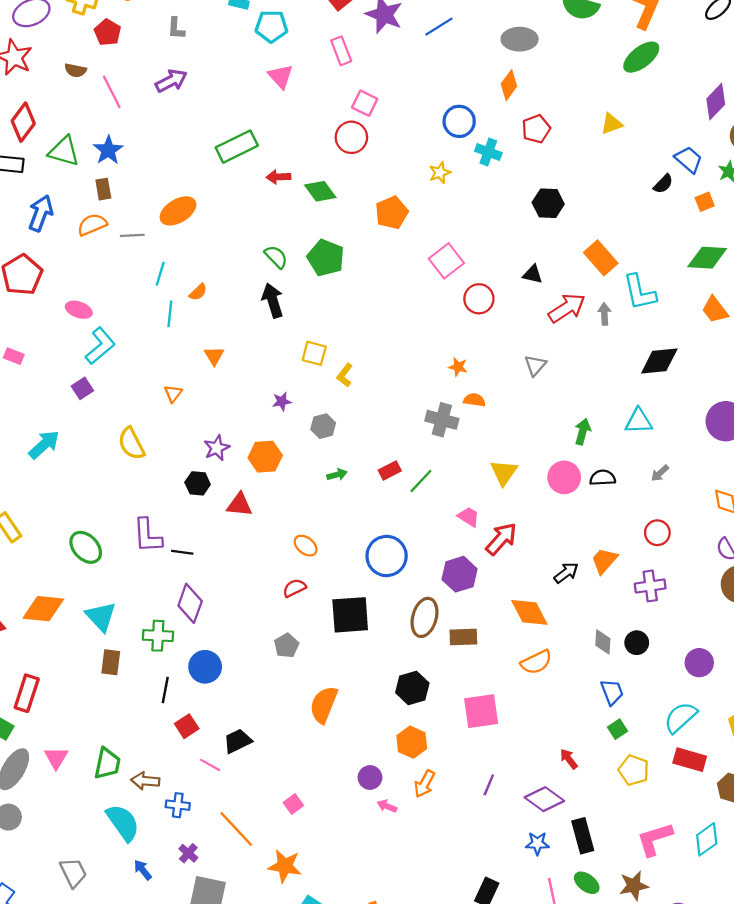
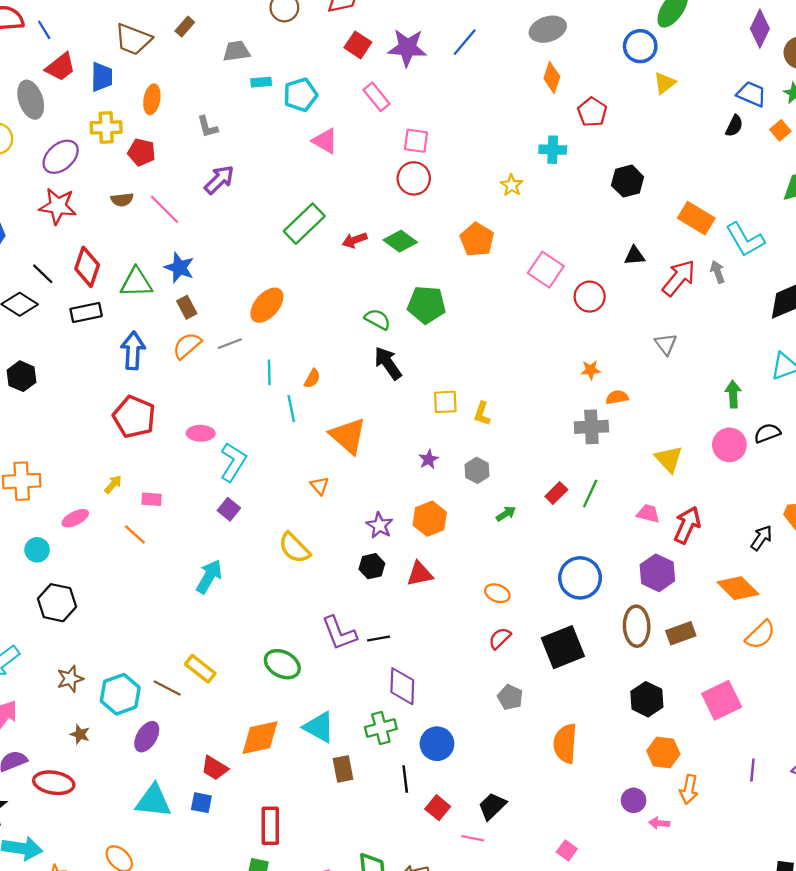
blue circle: (459, 121) -> (640, 46), moved
orange triangle: (214, 356) -> (348, 436), size x1.8

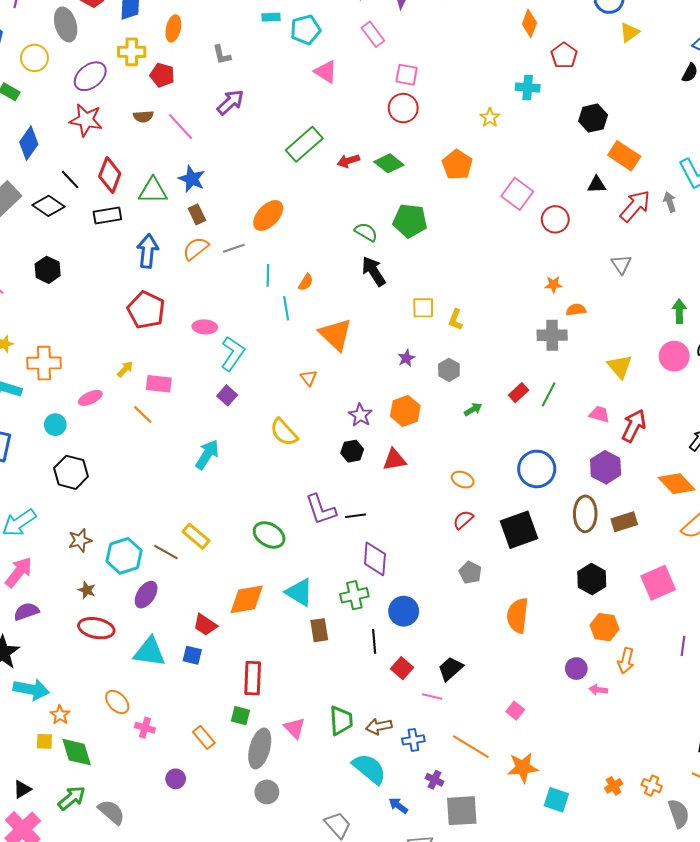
orange rectangle: (696, 218) -> (624, 156), moved
pink rectangle: (152, 499) -> (159, 384), size x1.4
red ellipse: (54, 783) -> (96, 628), moved

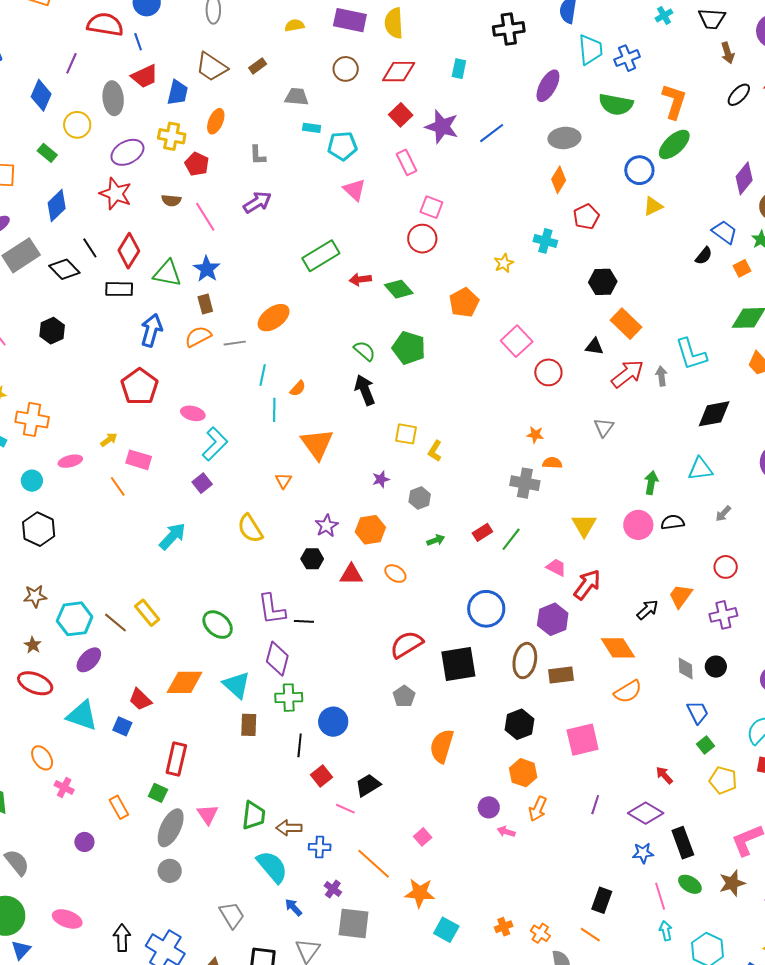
orange ellipse: (463, 480) -> (395, 574), moved
red semicircle: (463, 520) -> (407, 644), size x1.6
purple diamond: (375, 559) -> (277, 659), moved

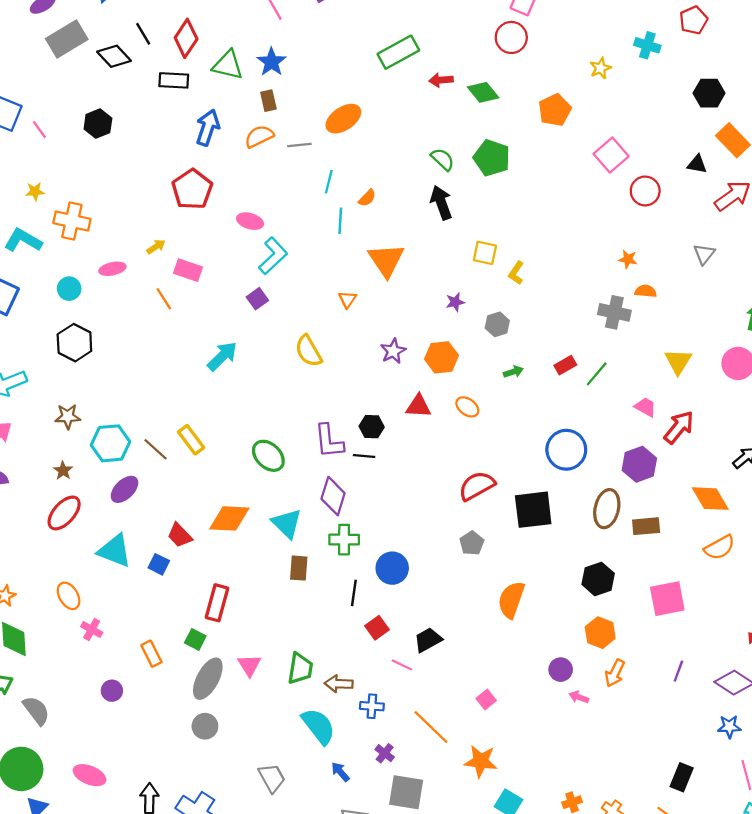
black hexagon: (312, 559) -> (372, 427), moved
red ellipse: (35, 683) -> (64, 513), turned -72

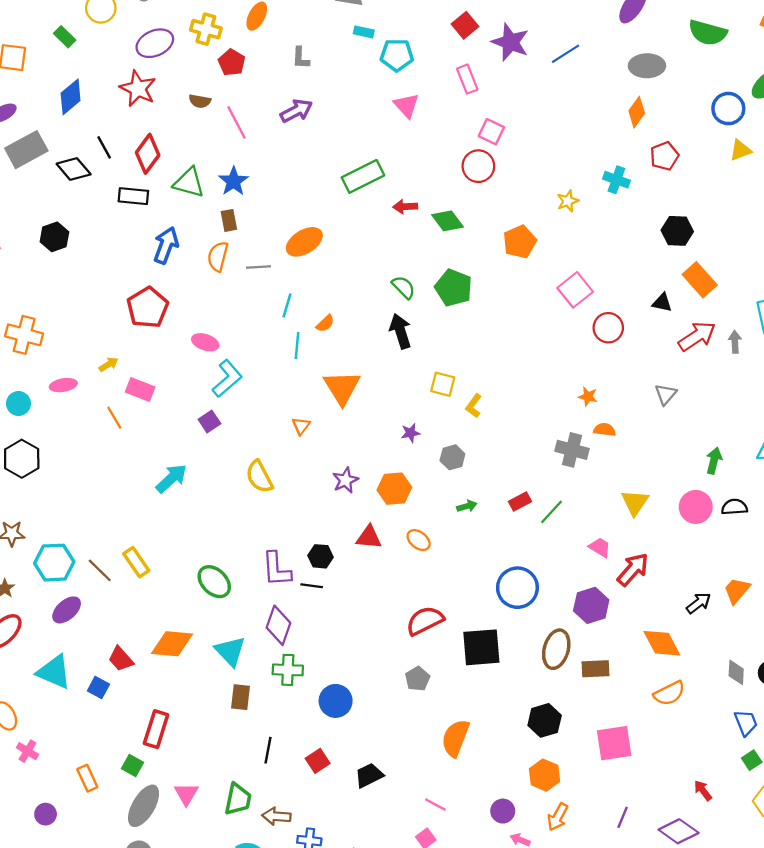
orange semicircle: (259, 136) -> (218, 256), turned -52
black line: (354, 593) -> (268, 750), moved
pink line: (402, 665) -> (435, 804), moved

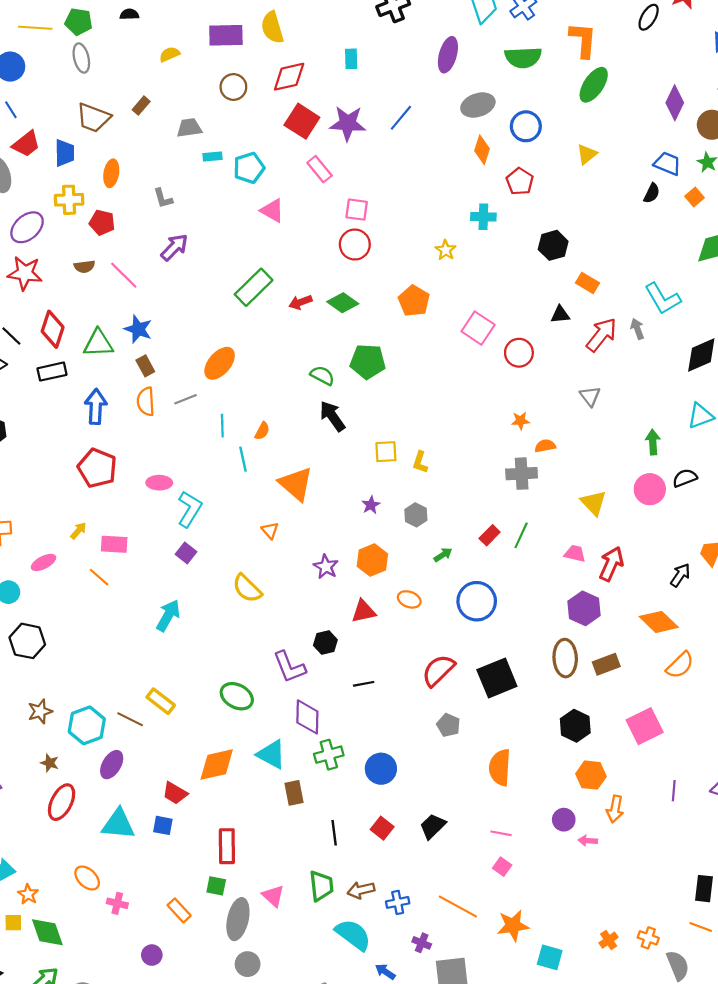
red square: (465, 25) -> (302, 121), size x1.4
blue circle: (728, 109) -> (526, 126), moved
orange rectangle: (700, 280) -> (588, 283), size x0.7
black line: (312, 586) -> (364, 684), moved
blue circle: (517, 588) -> (477, 601), moved

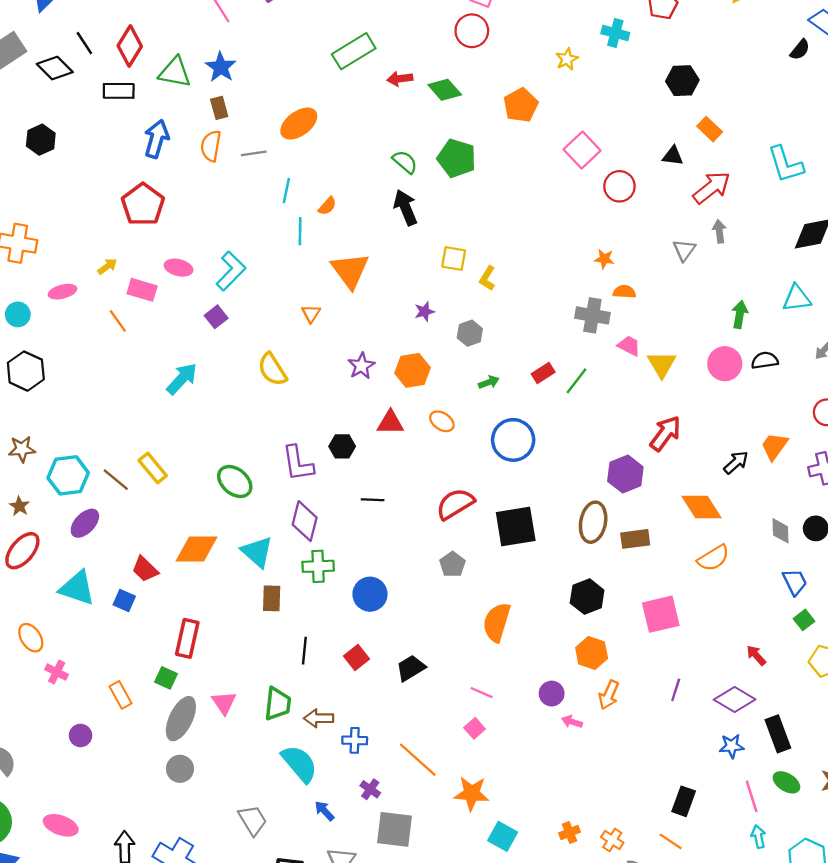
gray arrow: (637, 329) -> (719, 231), moved
pink ellipse: (159, 483) -> (179, 268), moved
pink trapezoid: (575, 554) -> (629, 346), moved

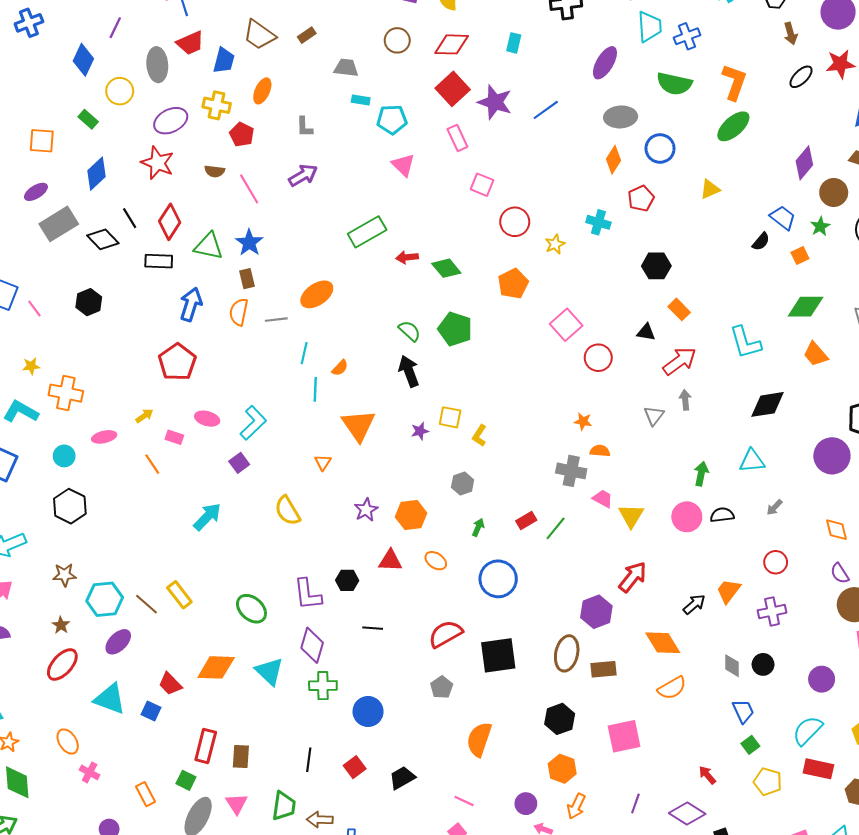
red circle: (472, 31) -> (515, 222), moved
pink rectangle: (142, 290) -> (174, 437), size x0.7
purple star: (424, 312) -> (420, 431), moved
green arrow: (489, 382) -> (478, 527), turned -48
brown rectangle: (272, 598) -> (241, 757), moved

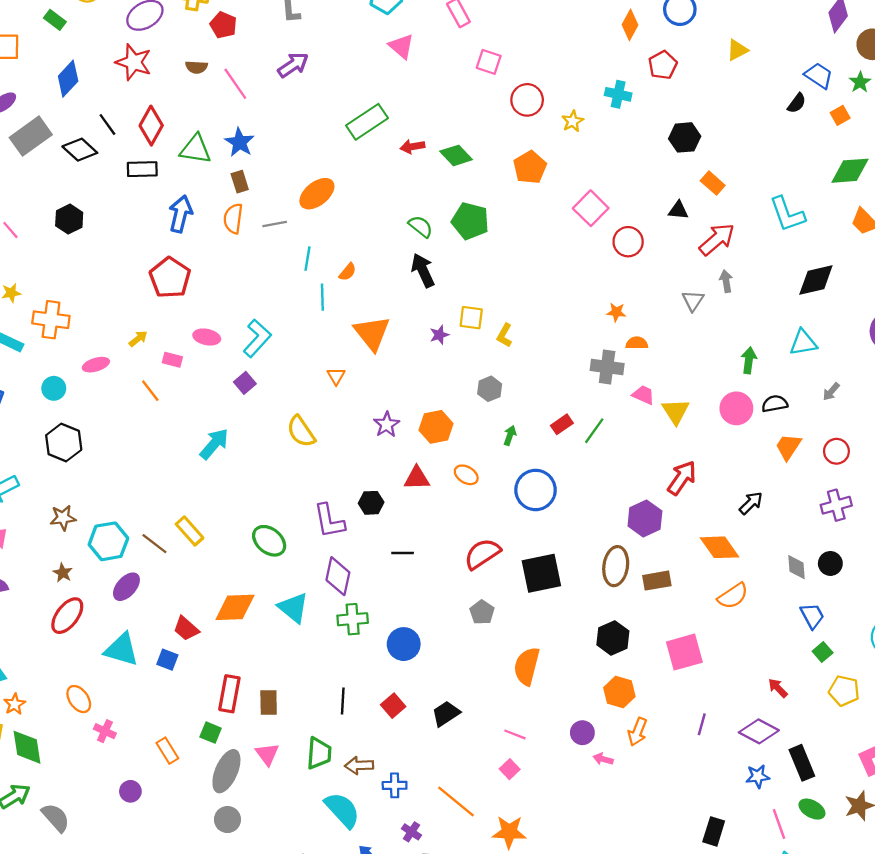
orange trapezoid: (729, 591) -> (788, 447), moved

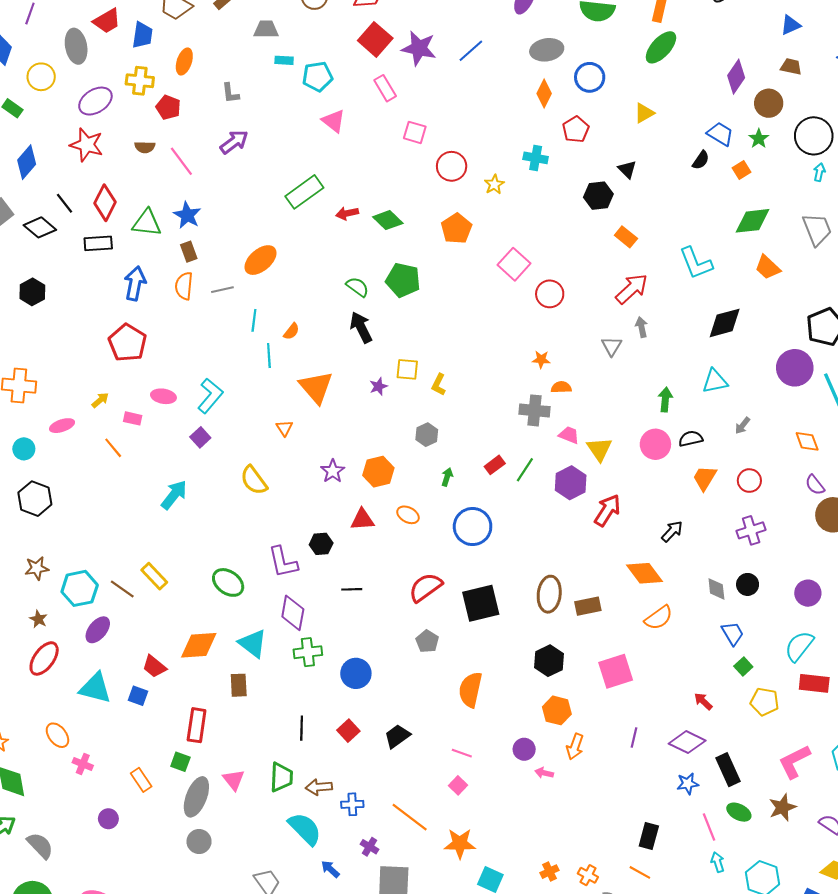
black triangle: (678, 210) -> (627, 169), moved, turned 42
purple hexagon: (645, 518) -> (571, 483), moved
brown rectangle: (269, 703) -> (239, 685), moved

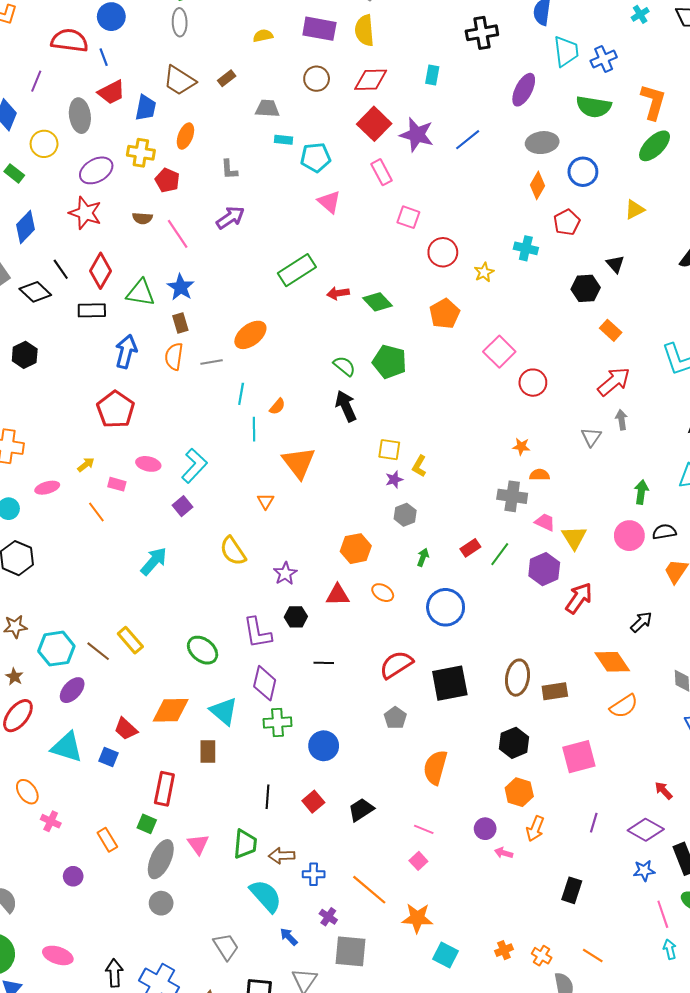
purple star: (378, 386) -> (394, 479), moved
purple star: (333, 471) -> (285, 573), moved
black rectangle: (649, 836) -> (572, 890), moved

